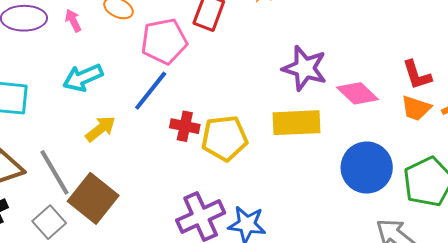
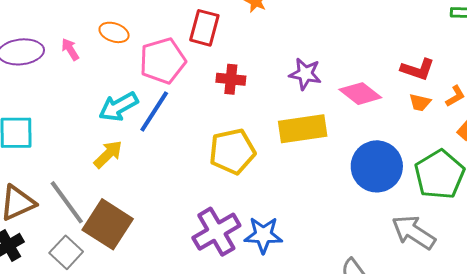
purple star: (305, 68) -> (305, 74), size x0.7
red L-shape: (417, 75) -> (418, 69), turned -48
cyan arrow: (83, 78) -> (118, 107), moved
orange trapezoid: (416, 108) -> (420, 102), size x0.7
red cross: (185, 126) -> (231, 79), moved

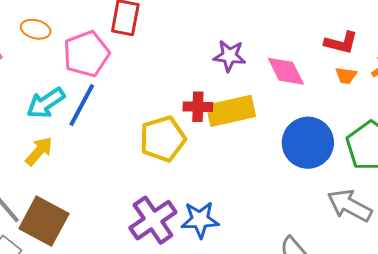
red cross: (231, 79) -> (198, 107), moved
pink diamond: (360, 94) -> (286, 71), turned 30

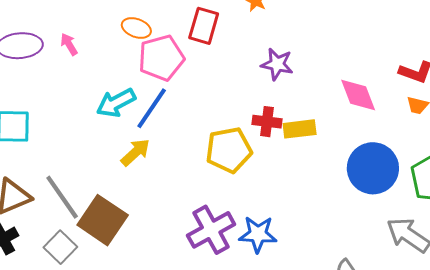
orange ellipse: (36, 29) -> (136, 28), moved
purple star: (229, 56) -> (277, 64), moved
yellow rectangle: (231, 111) -> (300, 129), size x0.7
yellow arrow: (39, 151) -> (135, 152), moved

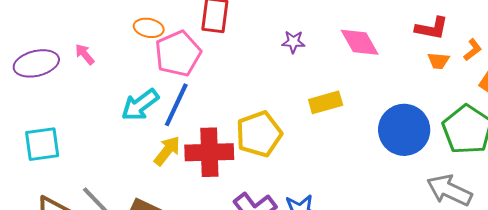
purple star: (277, 64) -> (293, 42), size x0.7
pink diamond: (358, 95) -> (360, 42), moved
red cross: (267, 122) -> (209, 152), moved, size x1.6

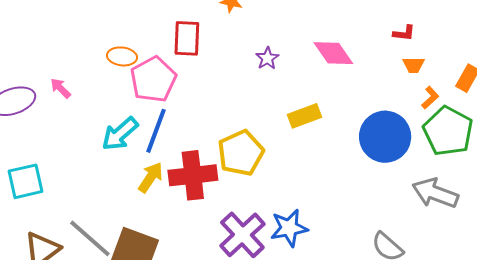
red L-shape: (432, 28) -> (404, 33), size x0.7
purple star: (293, 42) -> (267, 58), turned -30
orange L-shape: (473, 50) -> (430, 98), moved

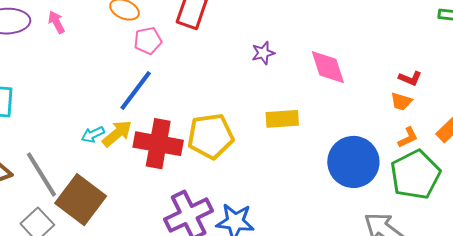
red L-shape: (404, 33) -> (410, 78), moved
pink pentagon: (153, 80) -> (148, 41), size x0.6
cyan arrow: (120, 134) -> (93, 135), moved, size x0.6

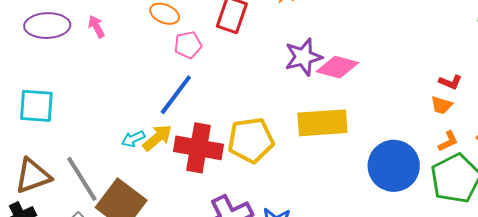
purple star: (263, 53) -> (303, 57), size x1.6
pink diamond: (328, 67) -> (337, 67), moved, turned -57
yellow rectangle: (282, 119) -> (322, 123), size x1.5

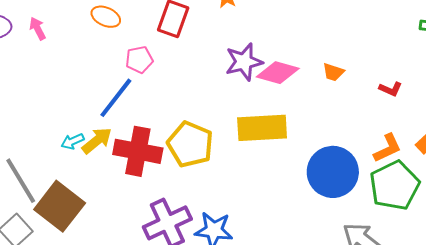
pink pentagon: (188, 45) -> (139, 60), moved
orange trapezoid: (441, 105) -> (333, 72), moved
yellow pentagon: (251, 140) -> (190, 144), turned 30
orange L-shape: (448, 141) -> (388, 148), size x1.4

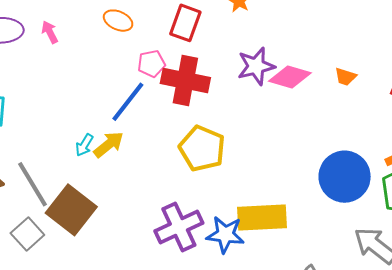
yellow rectangle: (262, 128) -> (262, 217), moved
cyan arrow: (73, 141) -> (84, 145), turned -35
red cross: (138, 151) -> (185, 80), moved

